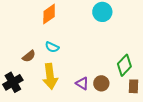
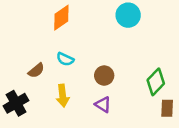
yellow arrow: (50, 76) -> (63, 96), size x0.7
brown circle: (101, 83) -> (104, 76), moved

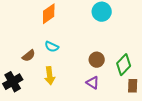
brown circle: (104, 76) -> (97, 60), moved
purple triangle: (103, 104) -> (93, 83), moved

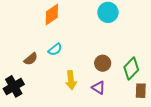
cyan semicircle: (52, 47) -> (55, 49), turned -64
yellow arrow: (50, 76) -> (71, 80), moved

